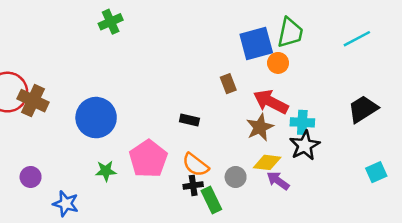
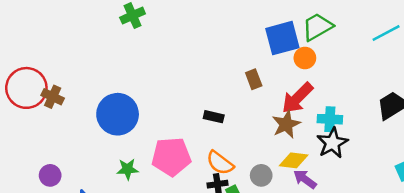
green trapezoid: (290, 33) -> (317, 27), turned -132
brown cross: (33, 101) -> (53, 97), size x0.7
red arrow: (271, 102) -> (297, 98), turned -72
pink pentagon: (148, 159) -> (171, 157), turned 30

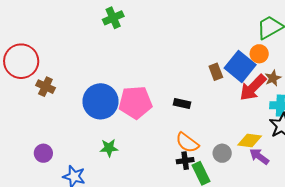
blue square: (282, 38) -> (240, 66), moved, turned -36
red circle: (26, 88) -> (21, 61), moved
brown star: (286, 124) -> (273, 78), moved, size x0.7
pink pentagon: (171, 157) -> (135, 102), moved

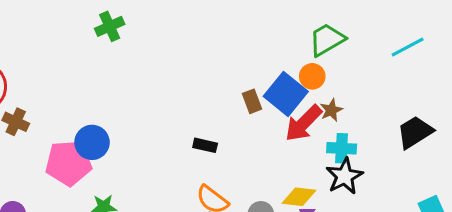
blue circle: (100, 101) -> (92, 142), size x0.7
pink pentagon: (135, 102) -> (69, 163), moved

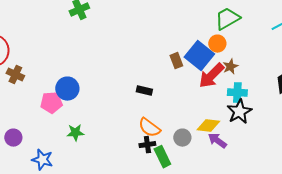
pink pentagon: (69, 163) -> (51, 103), size x0.7

